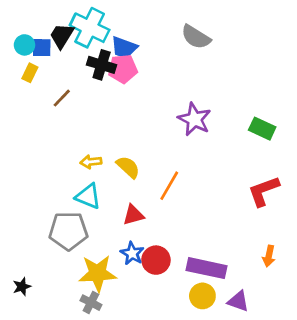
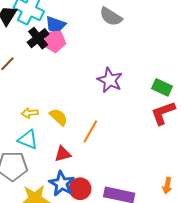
black cross: (102, 65) -> (38, 38), turned 35
red L-shape: (264, 191) -> (163, 113), moved
blue star: (132, 253) -> (62, 184), size x1.4

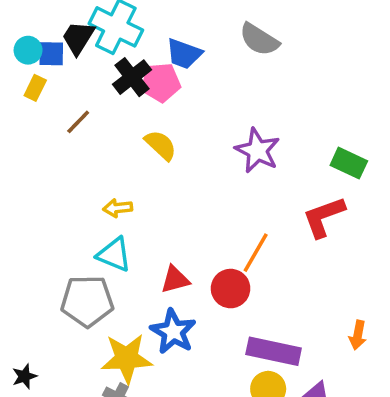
blue trapezoid: (56, 25) -> (184, 54), moved
red L-shape: (163, 113) -> (324, 217), moved
yellow semicircle: (59, 117) -> (161, 145), moved
orange line: (90, 131) -> (256, 253), moved
red circle: (80, 189) -> (231, 289), moved

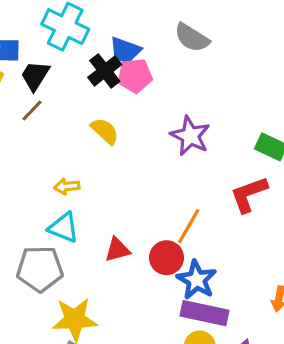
black trapezoid: (78, 38) -> (35, 76), moved
black cross: (132, 77) -> (105, 71), moved
pink pentagon: (161, 82) -> (135, 76), moved
blue star: (173, 332) -> (197, 280), moved

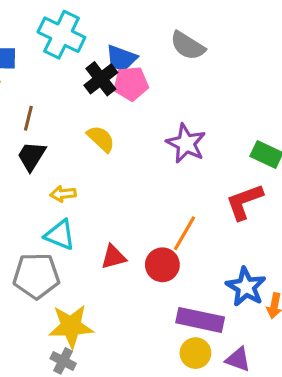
black trapezoid: (35, 76) -> (32, 156), moved
brown line: (32, 110) -> (28, 118), turned -30
blue star: (197, 280) -> (246, 287), moved

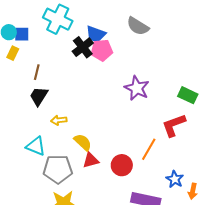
yellow semicircle: (101, 139) -> (83, 142), moved
orange line: (184, 233) -> (149, 149), moved
cyan triangle: (60, 235) -> (36, 146), moved
gray pentagon: (36, 276) -> (58, 169), moved
blue star: (246, 287) -> (175, 179), size x0.7

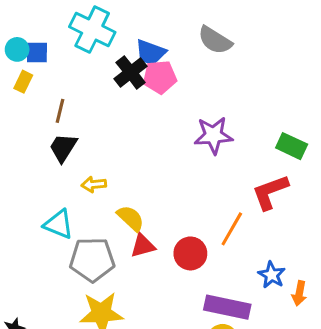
purple star: (137, 88) -> (213, 135), turned -30

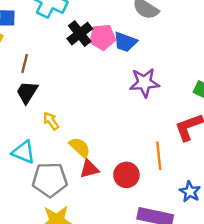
blue trapezoid: (150, 53) -> (125, 42), moved
yellow arrow: (94, 184) -> (51, 121), turned 60
orange line: (232, 229) -> (159, 156), turned -36

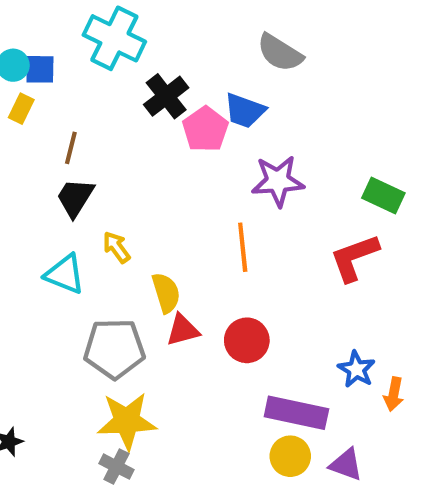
pink pentagon: (102, 37) -> (205, 129), moved, turned -30
yellow semicircle: (80, 147) -> (166, 293), turned 30
cyan triangle: (23, 152) -> (65, 274), moved
orange line: (159, 156) -> (243, 247), moved

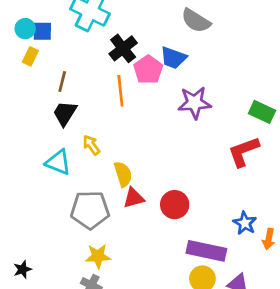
orange line: (243, 247) -> (120, 91), moved
yellow star: (127, 421) -> (98, 256), size x0.7

